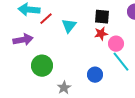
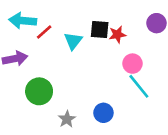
black square: (102, 17) -> (100, 29), moved
red star: (101, 34) -> (117, 35), moved
blue circle: (95, 75) -> (103, 113), moved

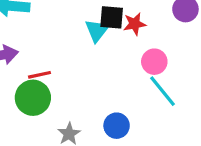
red line: (44, 32) -> (39, 75), moved, turned 30
cyan triangle: (73, 41) -> (97, 30), moved

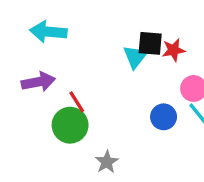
red line: (39, 75) -> (77, 102), turned 70
blue circle: (117, 126) -> (164, 117), moved

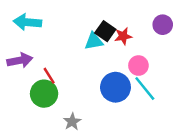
black square: (150, 43) -> (105, 31), turned 30
cyan triangle: (135, 57) -> (94, 41), turned 42
blue circle: (164, 117) -> (115, 87), size x1.5

